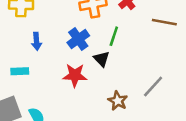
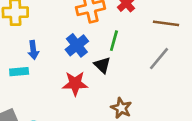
cyan rectangle: (20, 71) -> (19, 72), moved
gray line: (153, 87) -> (159, 59), moved

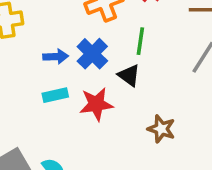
blue arrow: (33, 50) -> (56, 57), moved, turned -78
cyan rectangle: (19, 72) -> (55, 95), moved

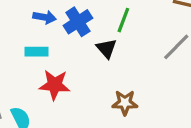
red star: (96, 104) -> (55, 85), moved
brown star: (161, 129) -> (125, 103), turned -30

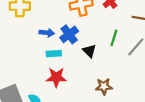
green line: (123, 20) -> (114, 38), moved
cyan rectangle: (37, 52) -> (54, 54), moved

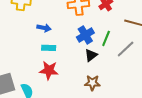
blue cross: (69, 34) -> (85, 35), moved
black triangle: (89, 51) -> (91, 55), moved, turned 32

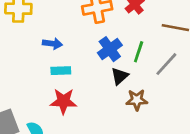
brown star: (92, 83) -> (137, 100), moved

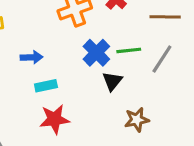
green line: (139, 52) -> (129, 50), turned 75
brown star: (137, 100) -> (137, 120), moved

